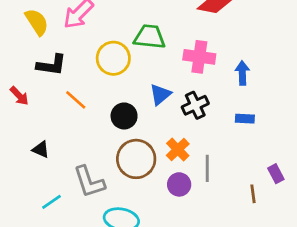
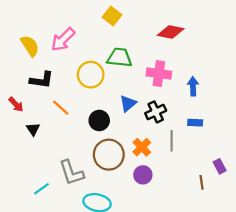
black triangle: (41, 150) -> (33, 129), moved, turned 32
gray line: (207, 168) -> (172, 141), moved

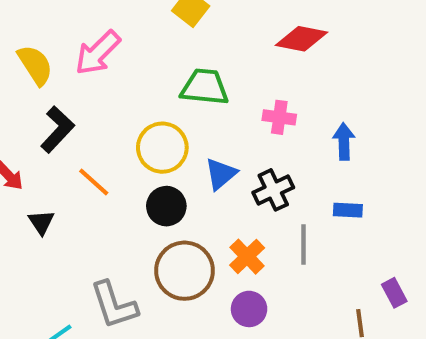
pink cross: (159, 74) -> (279, 117), size x0.7
yellow circle: (91, 75) -> (162, 148), moved
black L-shape: (42, 80) -> (57, 129), turned -55

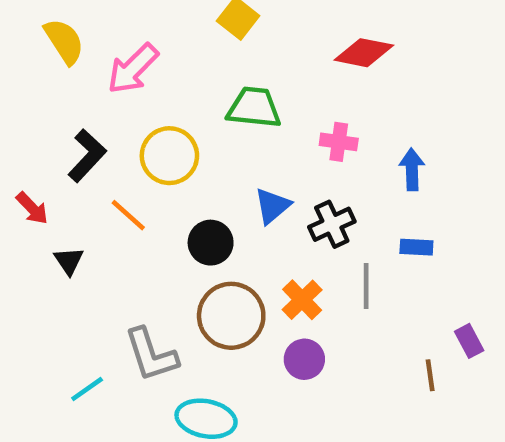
yellow semicircle: (35, 65) -> (64, 41), moved
yellow circle: (162, 148) -> (169, 156), moved

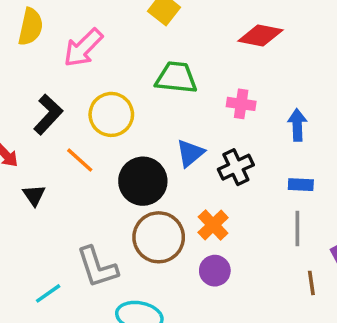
yellow semicircle: (64, 41) -> (31, 27), turned 45
black circle: (211, 243) -> (143, 181), size x1.4
gray line: (366, 286) -> (297, 229), moved

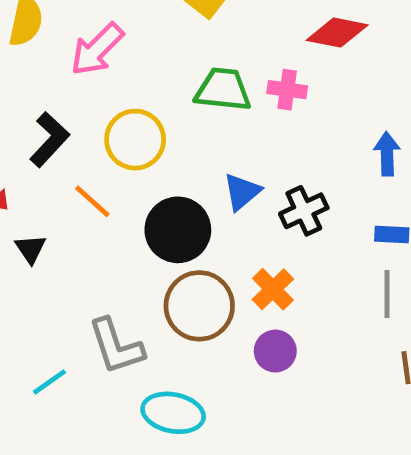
pink cross: (241, 104) -> (287, 90), moved

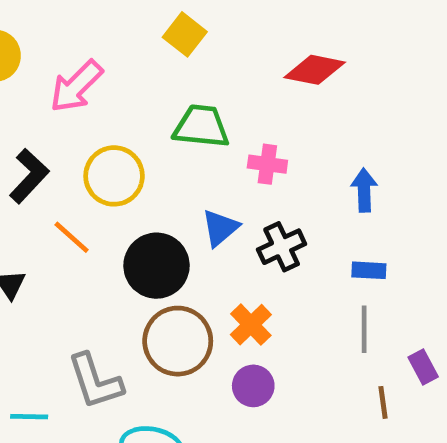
pink cross: (287, 90) -> (267, 164), moved
cyan line: (50, 382) -> (29, 417), turned 36

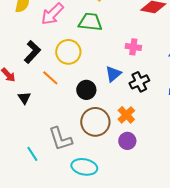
green trapezoid: (201, 126) -> (90, 22), moved
black circle: (156, 266) -> (86, 90), size x0.7
cyan line: (29, 417) -> (32, 154), turned 56

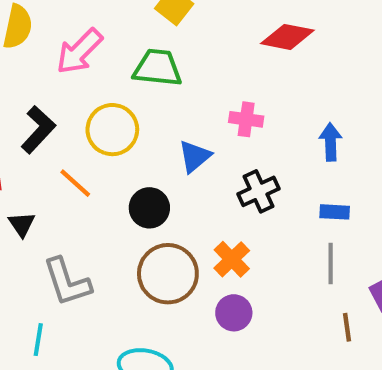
blue triangle: (113, 74) -> (195, 156), moved
gray L-shape: (60, 139) -> (67, 282), moved
cyan line: (32, 154) -> (38, 340), turned 42

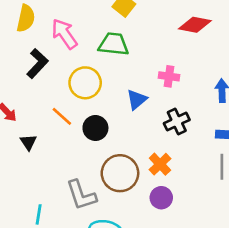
pink arrow: (79, 51) -> (64, 34), turned 100
black L-shape: (38, 130) -> (37, 63), moved
black circle: (149, 208) -> (95, 128), moved
gray L-shape: (67, 282) -> (81, 195), moved

